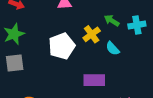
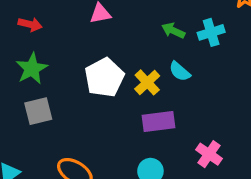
yellow cross: (92, 34) -> (147, 82), moved

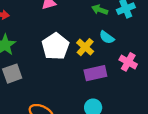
pink cross: (209, 154) -> (128, 62), moved

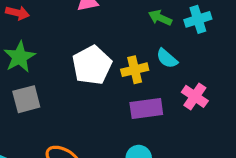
yellow cross: (85, 47) -> (135, 70), turned 30

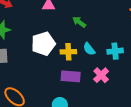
green arrow: (160, 18) -> (79, 22), moved
cyan cross: (198, 19) -> (115, 51), moved

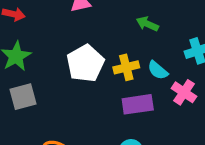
green arrow: (79, 22) -> (147, 24), moved
cyan semicircle: (89, 49) -> (158, 70), moved

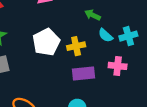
cyan semicircle: (158, 70) -> (106, 35), moved
pink cross: (184, 92) -> (118, 66), turned -30

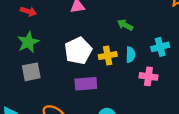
cyan semicircle: (106, 35) -> (130, 55), moved, turned -133
purple rectangle: (83, 73) -> (86, 84), moved

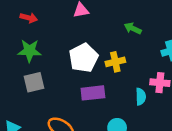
green star: (28, 42) -> (30, 51), turned 30
cyan semicircle: (130, 55) -> (141, 97), moved

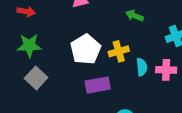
gray square: (34, 82) -> (36, 78), turned -30
cyan semicircle: (141, 97) -> (142, 67), moved

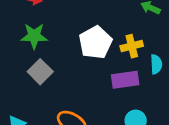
purple rectangle: (98, 85) -> (125, 80), moved

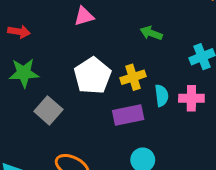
gray square: (40, 72) -> (48, 110), moved

